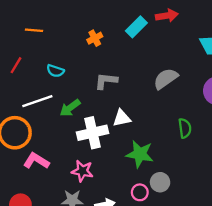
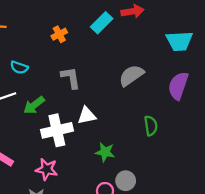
gray L-shape: (106, 81) -> (71, 78), turned 75
green star: (140, 154) -> (105, 152), size x0.7

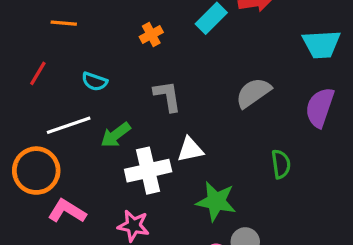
green star: (105, 152) -> (216, 201), size x1.4

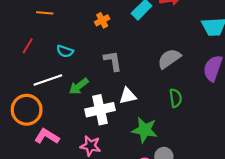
green semicircle: (281, 164) -> (176, 98), moved

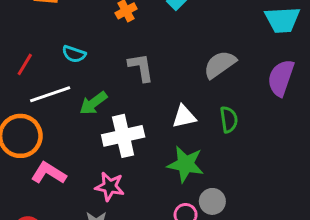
red line: (28, 46) -> (25, 64), moved
white triangle: (128, 96) -> (184, 117), moved

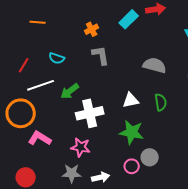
gray semicircle: (220, 64) -> (155, 65), turned 50
gray L-shape: (141, 67) -> (101, 55), moved

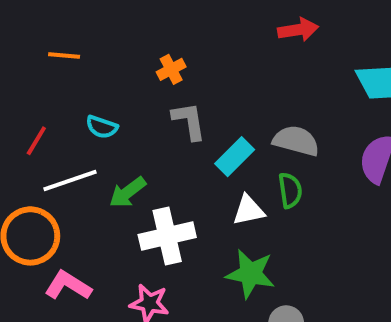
cyan rectangle: (129, 19) -> (235, 157), moved
green semicircle: (161, 102) -> (290, 190), moved

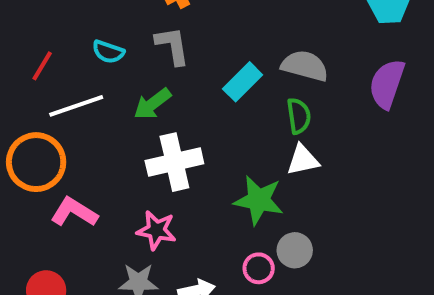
gray L-shape: (189, 121) -> (172, 46), moved
green arrow: (128, 192) -> (152, 104), moved
white triangle: (248, 210) -> (303, 160), moved

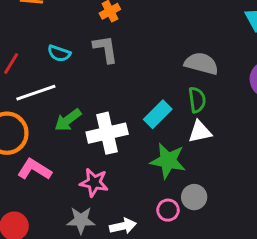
cyan rectangle: (243, 82) -> (158, 114), moved
green arrow: (152, 104) -> (68, 120), moved

